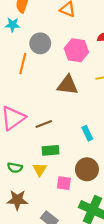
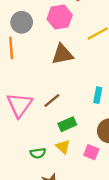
cyan rectangle: (87, 133) -> (98, 95), turned 56
pink square: (64, 183) -> (91, 152), turned 32

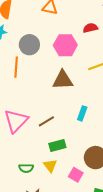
cyan rectangle: (98, 95) -> (82, 113), moved

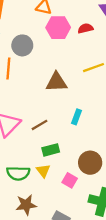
pink hexagon: (65, 45) -> (58, 28), moved
green semicircle: (26, 168) -> (18, 173), size x1.5

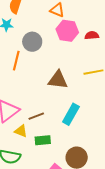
cyan rectangle: (77, 117) -> (71, 114), size x1.5
yellow triangle: (43, 171) -> (21, 131), moved, turned -40

